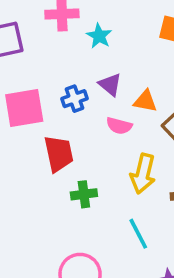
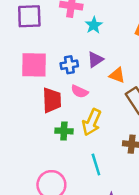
purple triangle: (110, 84) -> (95, 60), turned 36
pink semicircle: (119, 126) -> (80, 91), moved
yellow arrow: (143, 174) -> (92, 122), moved

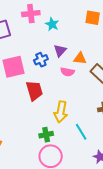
pink semicircle: (80, 91) -> (67, 72), moved
yellow arrow: (92, 122) -> (61, 112), moved
green cross: (64, 131) -> (46, 135), moved

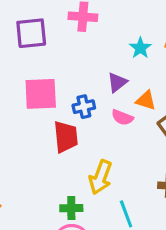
cyan star: (52, 24) -> (140, 48), moved
blue cross: (41, 60) -> (84, 107), moved

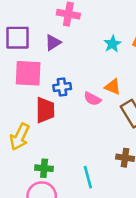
purple square: (31, 33) -> (17, 38), moved
purple triangle: (117, 82) -> (53, 43), moved
yellow arrow: (100, 177) -> (20, 137), moved

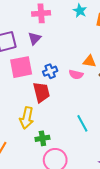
cyan star: (112, 44) -> (80, 11), moved
green cross: (44, 168) -> (42, 138), moved
cyan line: (88, 177) -> (82, 123), moved

